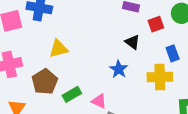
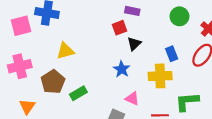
red square: (156, 24) -> (120, 28), moved
black triangle: (132, 42) -> (134, 44), turned 40
pink triangle: (99, 101) -> (132, 99), moved

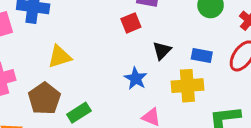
black triangle: (134, 44) -> (162, 50), moved
blue rectangle: (172, 54) -> (202, 55), turned -56

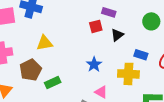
black triangle: (162, 50) -> (117, 35), moved

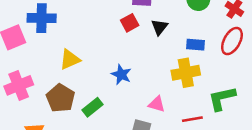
blue star: (94, 64) -> (121, 74), moved

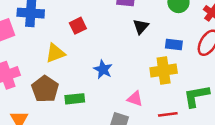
red square: (130, 23) -> (78, 26), moved
green rectangle: (92, 107) -> (75, 99), turned 30

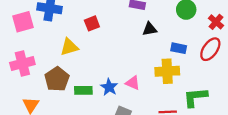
black triangle: (141, 26) -> (150, 29), turned 35
blue star: (103, 69) -> (109, 87), moved
pink triangle: (135, 99) -> (133, 83), moved

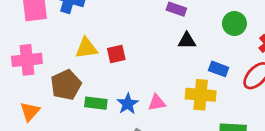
red square: (92, 23) -> (116, 54), moved
pink triangle: (133, 83) -> (157, 103), turned -42

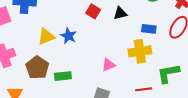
red square: (116, 54) -> (93, 11), moved, turned -32
blue star: (128, 104) -> (68, 36), moved

